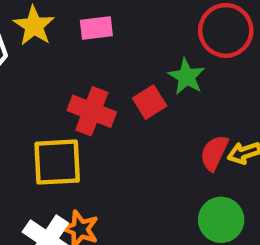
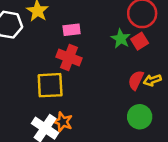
pink rectangle: (96, 28) -> (72, 30), moved
red square: (150, 102) -> (140, 41), moved

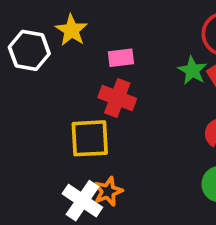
orange star: (63, 122) -> (108, 191), turned 30

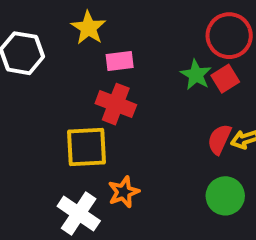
yellow star: (71, 30) -> (88, 28), moved
orange star: (108, 191) -> (124, 192), moved

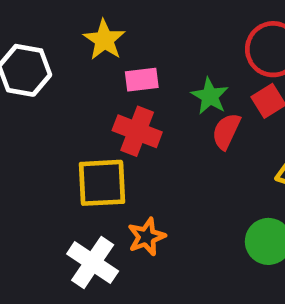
green star: (196, 75) -> (210, 96), moved
red semicircle: (219, 139) -> (226, 131), moved

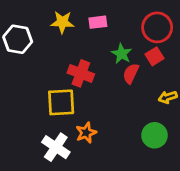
yellow star: (104, 40) -> (62, 22), turned -30
pink rectangle: (142, 80) -> (98, 22), moved

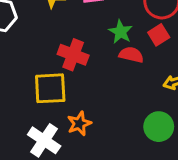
red semicircle: (131, 73) -> (131, 55), turned 78

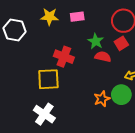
orange star: (79, 124) -> (102, 99), moved
green circle: (159, 127) -> (121, 95), moved

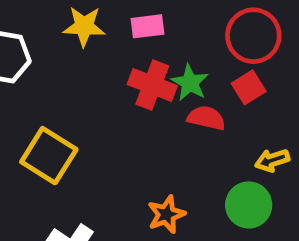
red cross: (64, 57) -> (152, 85), moved
yellow square: (48, 79) -> (49, 156), moved, turned 35
orange star: (102, 99) -> (166, 214), moved

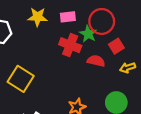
red circle: (253, 36) -> (102, 21), moved
green star: (190, 83) -> (88, 34), moved
yellow arrow: (272, 160) -> (128, 68), moved

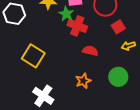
green star: (88, 34) -> (66, 14), moved
red semicircle: (96, 61) -> (90, 51), moved

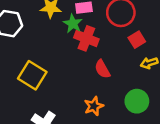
red semicircle: (90, 51) -> (102, 69), turned -133

